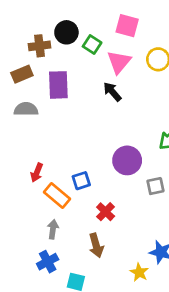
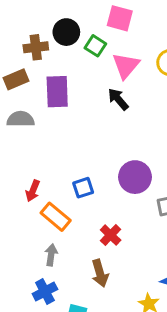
pink square: (127, 26) -> (120, 18), moved
blue square: (81, 181) -> (83, 188), moved

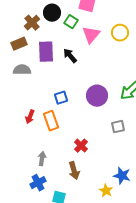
brown cross: (36, 47) -> (32, 23), turned -35
black arrow: (118, 99) -> (70, 56), moved
purple circle: (135, 177) -> (97, 96), moved
blue square: (83, 188) -> (61, 98), moved
orange rectangle: (56, 217) -> (51, 121), moved, turned 30

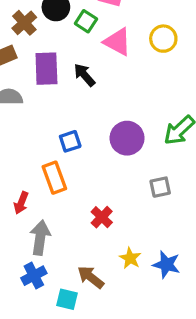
pink triangle: (91, 35) -> (118, 42), turned -42
red arrow: (30, 117) -> (21, 203), moved
gray arrow: (42, 159) -> (40, 238), size x1.5
brown arrow: (74, 171) -> (91, 277), moved, turned 144
yellow star: (106, 191) -> (130, 258), moved

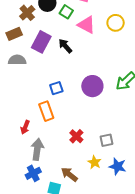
purple rectangle: (46, 69) -> (41, 42), turned 30
gray square: (160, 187) -> (106, 140), moved

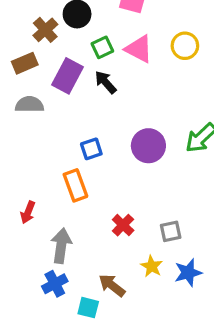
green square: (66, 12) -> (102, 47), moved, turned 32
red arrow: (25, 127) -> (28, 212), moved
blue star: (118, 166) -> (188, 273), turned -30

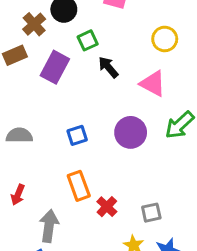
pink triangle: (139, 49) -> (153, 83), moved
black arrow: (106, 82) -> (108, 67), moved
gray semicircle: (29, 104) -> (19, 135), moved
orange rectangle: (75, 185) -> (79, 186), moved

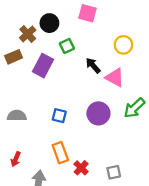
black arrow: (108, 67) -> (93, 66), moved
blue square: (77, 135) -> (59, 116), turned 32

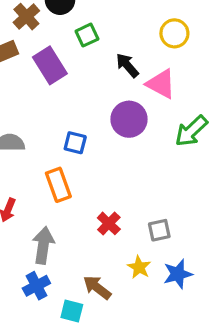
purple rectangle: (43, 66) -> (50, 65), turned -60
purple circle: (98, 113) -> (129, 119), moved
orange rectangle: (60, 153) -> (58, 185), moved

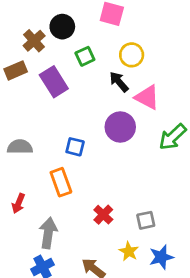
yellow circle: (174, 33) -> (132, 55), moved

